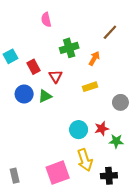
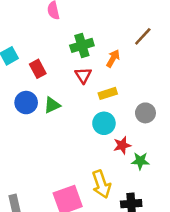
brown line: (110, 32) -> (143, 36), moved
red triangle: (56, 76) -> (83, 75), moved
cyan circle: (79, 130) -> (104, 123), moved

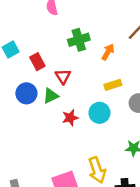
red triangle: (83, 75) -> (63, 76), moved
yellow rectangle: (108, 93) -> (113, 85), moved
red star: (122, 145) -> (70, 118), moved

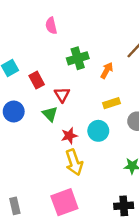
blue circle: (26, 93) -> (14, 111), moved
green triangle: (51, 96) -> (50, 114), turned -49
yellow arrow: (97, 170) -> (74, 162), moved

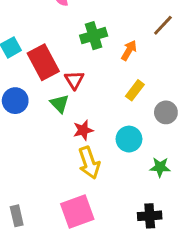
red rectangle: (37, 80) -> (43, 62), size x1.6
yellow rectangle: (112, 103) -> (135, 90), turned -35
cyan circle: (98, 131) -> (129, 139), moved

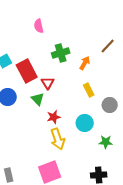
yellow rectangle: (135, 90) -> (89, 90), turned -64

